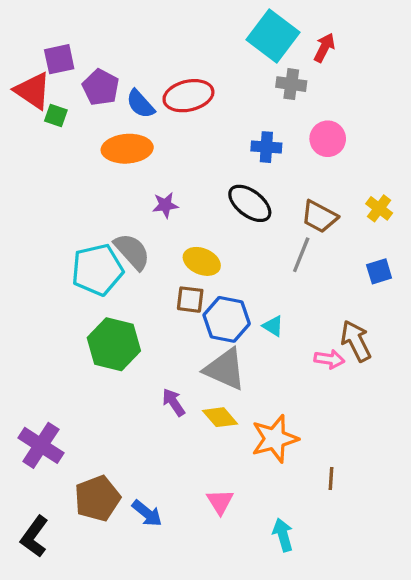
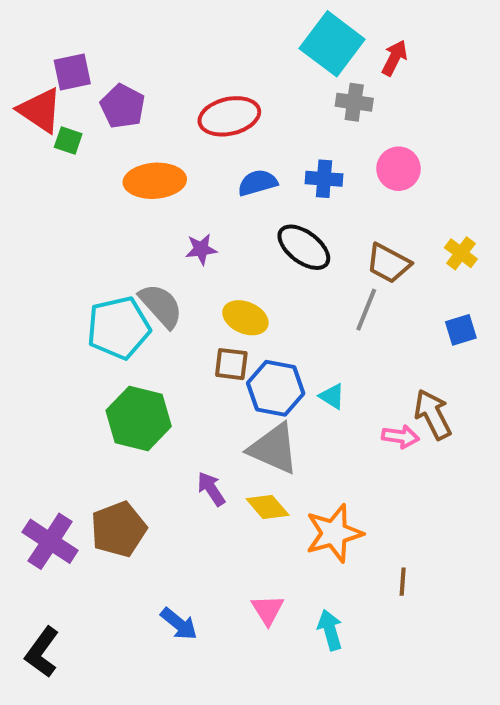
blue semicircle: (140, 104) -> (258, 183), moved, turned 116
brown pentagon: (97, 498) -> (119, 529), moved
cyan arrow: (283, 535) -> (330, 630), moved

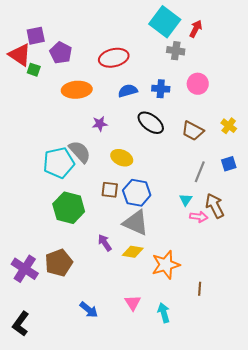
gray line: (366, 310) -> (200, 172), moved
brown square: (231, 364) -> (110, 190), moved
cyan triangle: (332, 396) -> (186, 200), moved, turned 32
yellow diamond: (268, 507) -> (133, 252), turned -40

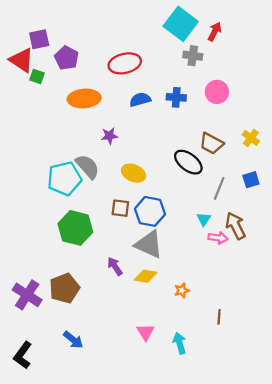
black ellipse: (151, 123) -> (188, 162), moved
orange star: (166, 265) -> (182, 290), size x0.5
blue arrow: (89, 310) -> (73, 340), moved

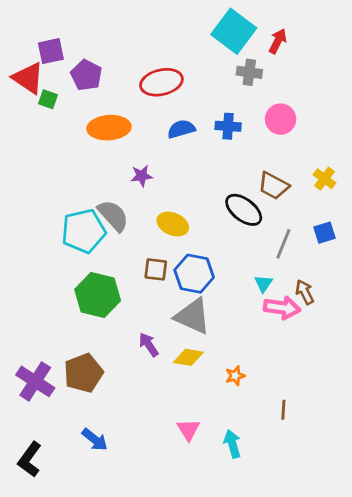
brown arrow: (236, 226) -> (305, 292), size x0.7
pink arrow: (218, 238) -> (282, 308), size x1.4

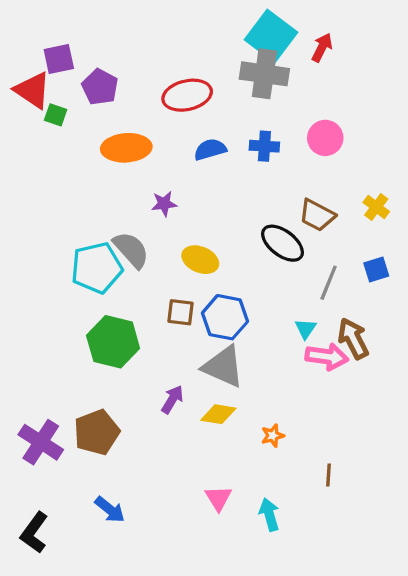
gray cross: (249, 72) -> (264, 74), moved, size x1.6
brown arrow: (305, 292) -> (353, 339), size x1.4
purple arrow: (149, 345) -> (172, 399), turned 65

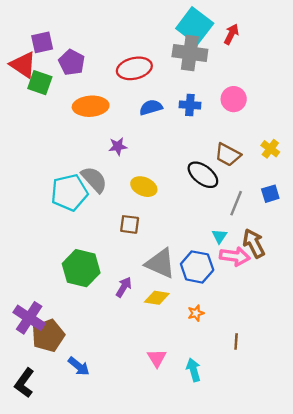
green square: (56, 115) -> (40, 83), size x1.5
blue hexagon: (225, 317) -> (197, 267), moved
green hexagon: (113, 342) -> (81, 268), moved
brown pentagon: (97, 432) -> (48, 336), moved

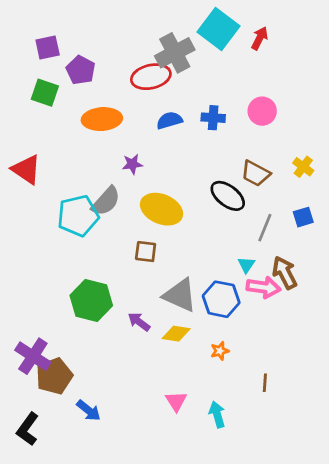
gray cross: (190, 53) -> (175, 53), moved, turned -36
red triangle: (23, 65) -> (26, 169), moved
gray semicircle: (94, 179) -> (106, 201), turned 84
yellow ellipse: (144, 187) -> (161, 209), size x1.4
purple arrow: (124, 287) -> (139, 322), turned -84

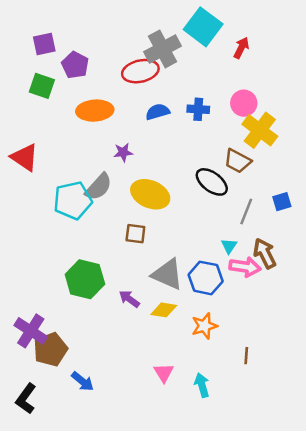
red arrow: (260, 38) -> (241, 48), moved
yellow cross: (303, 167) -> (260, 130), moved, size x1.8
orange star: (220, 351) -> (204, 326), size x1.5

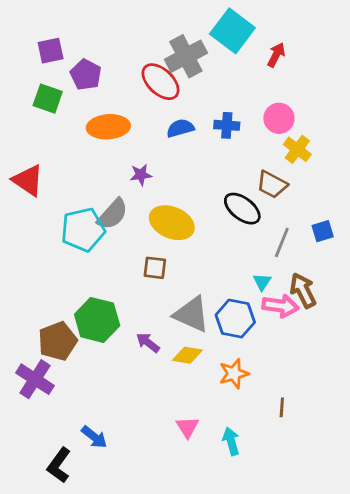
red ellipse: (140, 71) -> (161, 82), turned 56
yellow cross: (260, 130) -> (297, 149), size x0.7
brown pentagon: (50, 349) -> (58, 341), moved
black L-shape: (26, 399) -> (59, 465), moved

